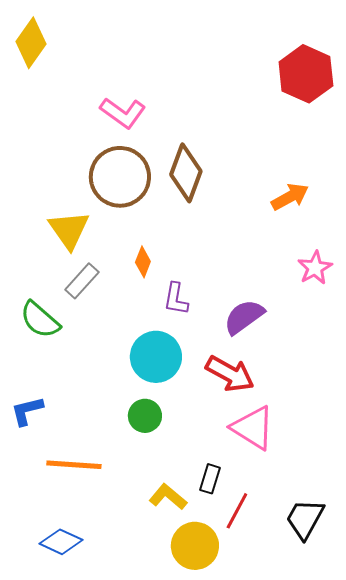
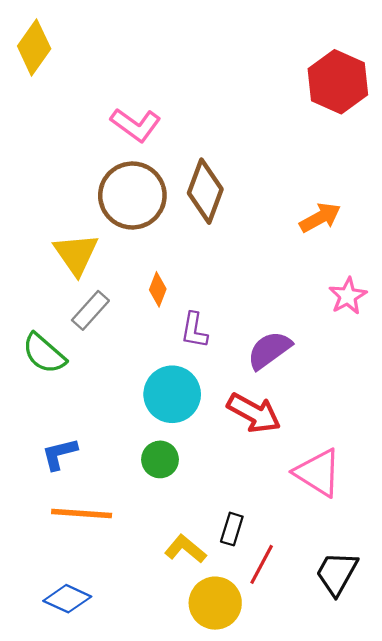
blue L-shape: (27, 411) -> (59, 454), moved
pink triangle: (253, 428) -> (318, 473), moved

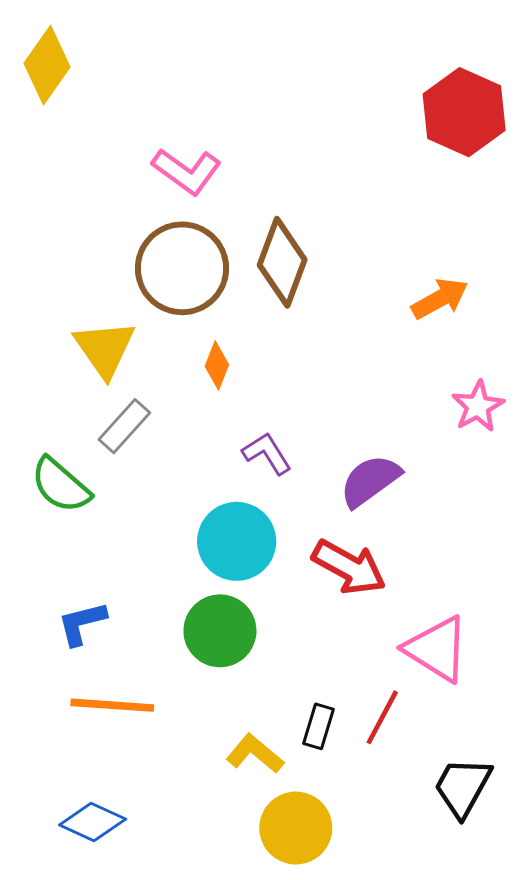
orange diamond: (158, 289) -> (217, 365), moved
purple L-shape: (194, 330) -> (267, 453), turned 138
green circle: (160, 459) -> (220, 631), size x1.4
red line: (262, 564) -> (382, 717), moved

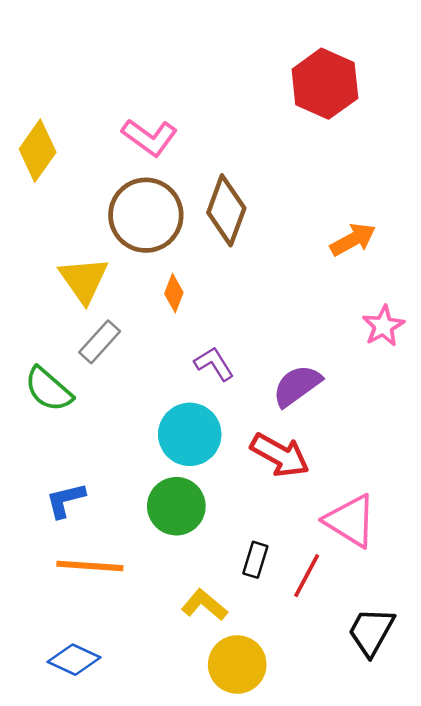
yellow diamond: (47, 65) -> (38, 151), moved
red hexagon: (464, 112) -> (325, 84), moved
black rectangle: (319, 726) -> (255, 560), moved

